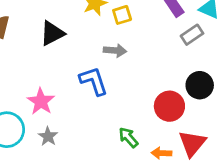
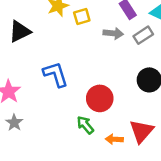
gray arrow: (115, 51) -> (113, 33), moved
red circle: (169, 106) -> (100, 98), moved

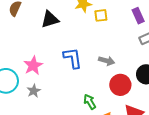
gray arrow: (113, 33) -> (107, 61), moved
red circle: (100, 98) -> (120, 85), moved

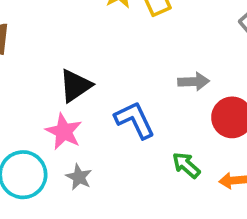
black triangle: (50, 19) -> (75, 86), moved
blue L-shape: (73, 58) -> (135, 120), moved

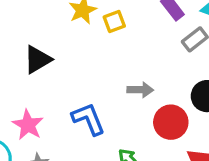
black triangle: (75, 86) -> (38, 60), moved

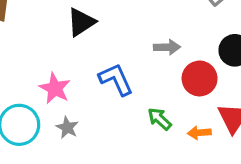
black triangle: (38, 60) -> (81, 22), moved

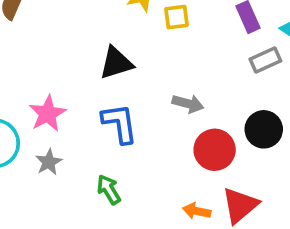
black triangle: (81, 22) -> (116, 63), moved
green arrow: (160, 119) -> (109, 190), moved

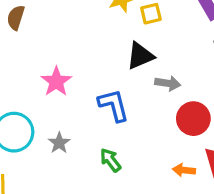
black triangle: (116, 63) -> (140, 56), moved
pink star: (48, 114) -> (56, 82), moved

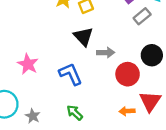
black triangle: (140, 56) -> (83, 37), turned -40
gray star: (59, 143) -> (33, 116), moved

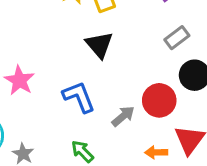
gray rectangle: (142, 16) -> (177, 38), moved
gray arrow: (106, 53) -> (123, 116), moved, turned -42

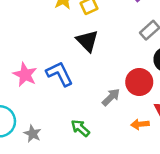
blue L-shape: (79, 97) -> (60, 74), moved

